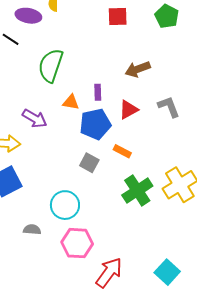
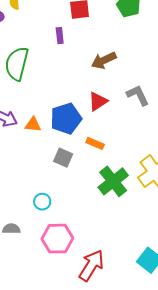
purple rectangle: (98, 92) -> (60, 36), moved
orange triangle: (71, 102) -> (33, 125), moved
cyan circle: (65, 205) -> (42, 202), size x0.6

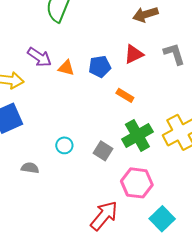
blue pentagon: (66, 119) -> (100, 67), size x0.7
gray square: (63, 158) -> (103, 151), moved
pink hexagon: (57, 239) -> (137, 183), moved

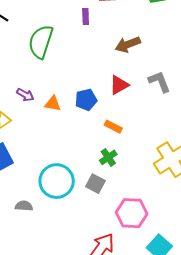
purple arrow: (39, 57) -> (25, 95), size x0.7
green cross: (137, 136) -> (108, 157), moved, size x0.6
cyan circle: (64, 145) -> (57, 181), size x2.0

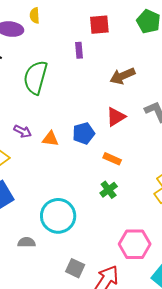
gray square: (95, 184) -> (75, 268), moved

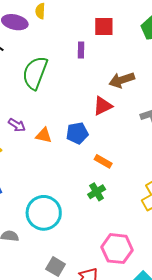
red triangle: (116, 117) -> (103, 106), moved

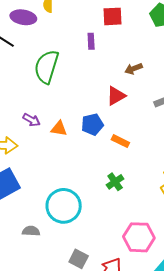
brown arrow: (122, 80) -> (134, 69), size x0.7
orange rectangle: (103, 161) -> (120, 141), moved

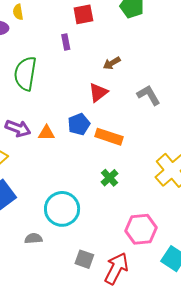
purple arrow: (31, 120) -> (18, 128), size x1.4
orange rectangle: (120, 141) -> (109, 137), size x1.5

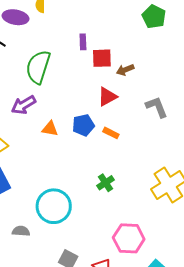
red square: (83, 14) -> (102, 58), moved
purple arrow: (18, 128) -> (24, 105), moved, turned 120
orange rectangle: (109, 137) -> (111, 133), moved, size x0.6

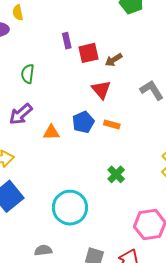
green semicircle: (38, 67) -> (28, 74), size x0.6
red triangle: (107, 97) -> (101, 90), turned -30
gray semicircle: (21, 231) -> (43, 250), moved

